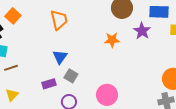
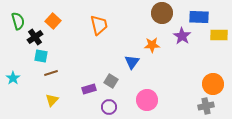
blue triangle: (60, 57) -> (132, 62), moved

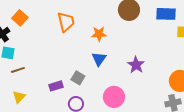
purple star: (182, 36) -> (136, 65), moved
orange star: (152, 45) -> (99, 34), moved

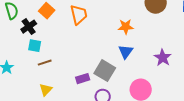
orange trapezoid: (66, 22) -> (79, 15), moved
gray square: (78, 78) -> (105, 71), size x1.5

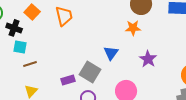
black cross: (29, 27) -> (14, 28), turned -35
orange star: (126, 27) -> (133, 28), moved

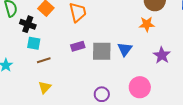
gray square: (90, 72) -> (102, 51), moved, turned -30
purple rectangle: (68, 80) -> (78, 46), moved

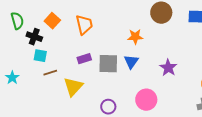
orange star: (147, 24) -> (135, 37), moved
yellow triangle: (45, 87) -> (73, 87), moved, size x1.5

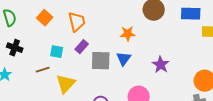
black cross: (34, 37) -> (15, 48), moved
cyan square: (40, 56) -> (57, 52), moved
purple rectangle: (84, 59) -> (82, 47), moved, turned -32

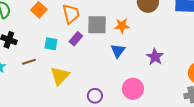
gray square: (101, 61) -> (97, 25), moved
brown line: (43, 70) -> (29, 62), moved

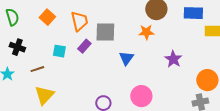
orange star: (122, 26) -> (146, 32), moved
purple star: (155, 57) -> (173, 59), moved
yellow triangle: (60, 76) -> (44, 95), moved

